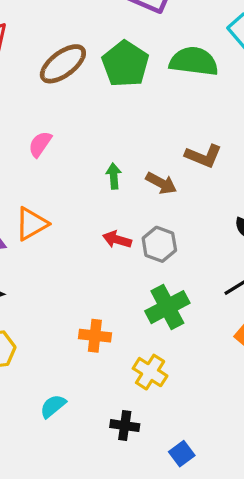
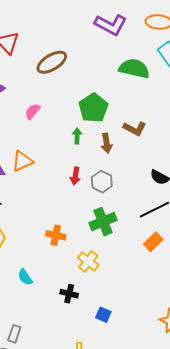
green pentagon: (125, 64) -> (93, 108), moved
brown arrow: (161, 183) -> (107, 143), turned 48
red arrow: (117, 240) -> (75, 176), turned -102
cyan semicircle: (53, 406) -> (25, 277), turned -90
blue square: (182, 454) -> (103, 315), turned -35

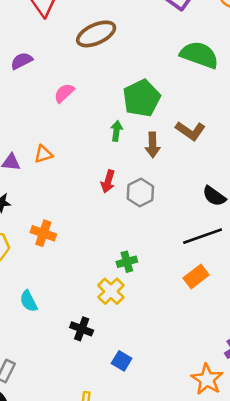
orange triangle: (22, 161) -> (43, 154), size x0.7
green cross: (103, 222) -> (127, 262), moved, size x0.6
orange cross: (56, 235) -> (43, 233), moved

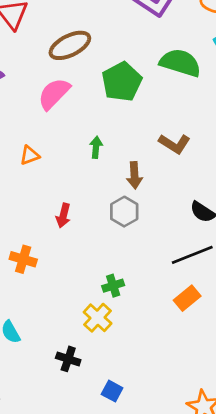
pink semicircle: (64, 93) -> (54, 94), moved, size x1.5
green pentagon: (142, 98) -> (122, 82), moved
brown arrow: (153, 145) -> (135, 175), moved
orange triangle: (43, 154) -> (30, 155), moved
red arrow: (108, 181) -> (63, 216), moved

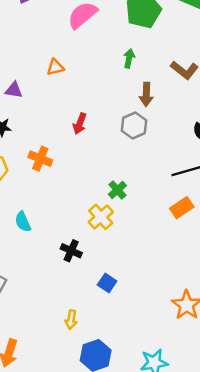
green arrow: (96, 147) -> (129, 58), moved
green cross: (113, 286) -> (117, 190), turned -30

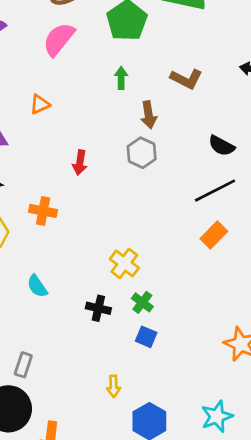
green cross: (117, 190) -> (142, 302), moved

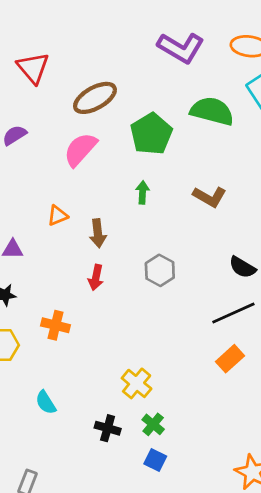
brown arrow: (149, 115) -> (98, 233), moved

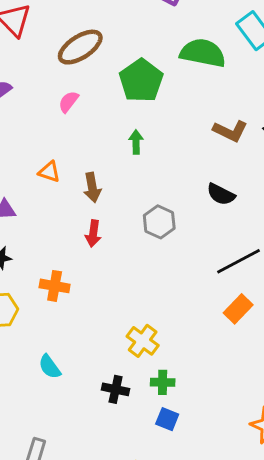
pink semicircle: (80, 150) -> (69, 102), size x0.6
brown L-shape: (210, 197) -> (230, 131), moved
orange triangle: (58, 216) -> (49, 172), turned 45
black semicircle: (242, 267) -> (221, 194), moved
green cross: (153, 424) -> (163, 382), turned -35

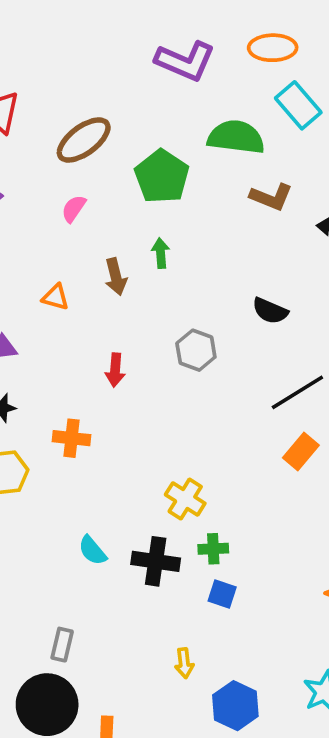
brown L-shape: (230, 131) -> (271, 197), moved
brown arrow: (92, 187) -> (116, 277), moved
cyan semicircle: (50, 367) -> (92, 550), moved
black cross: (116, 389) -> (156, 561), size x1.4

